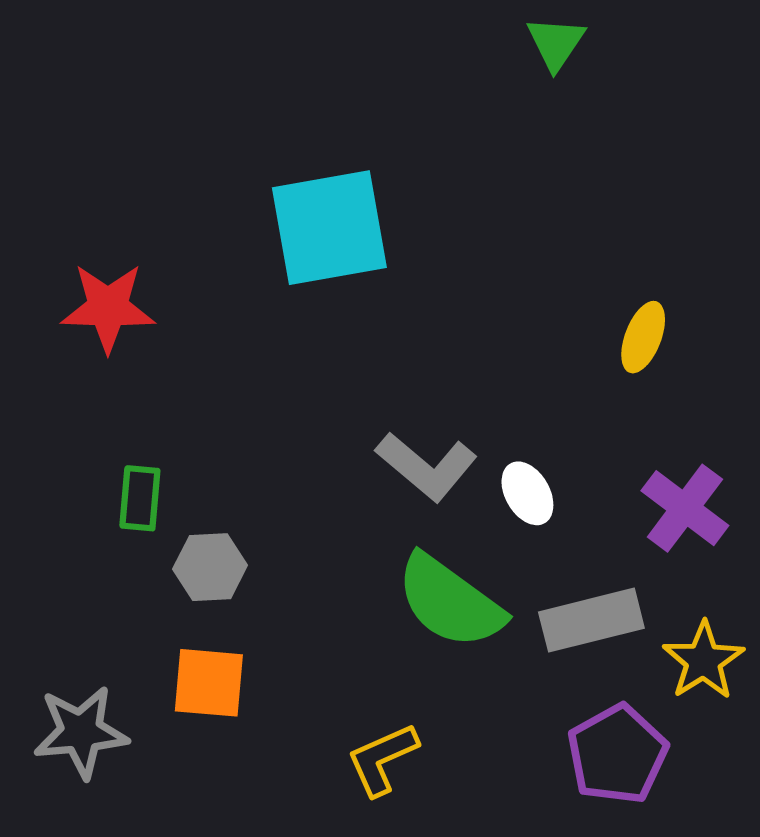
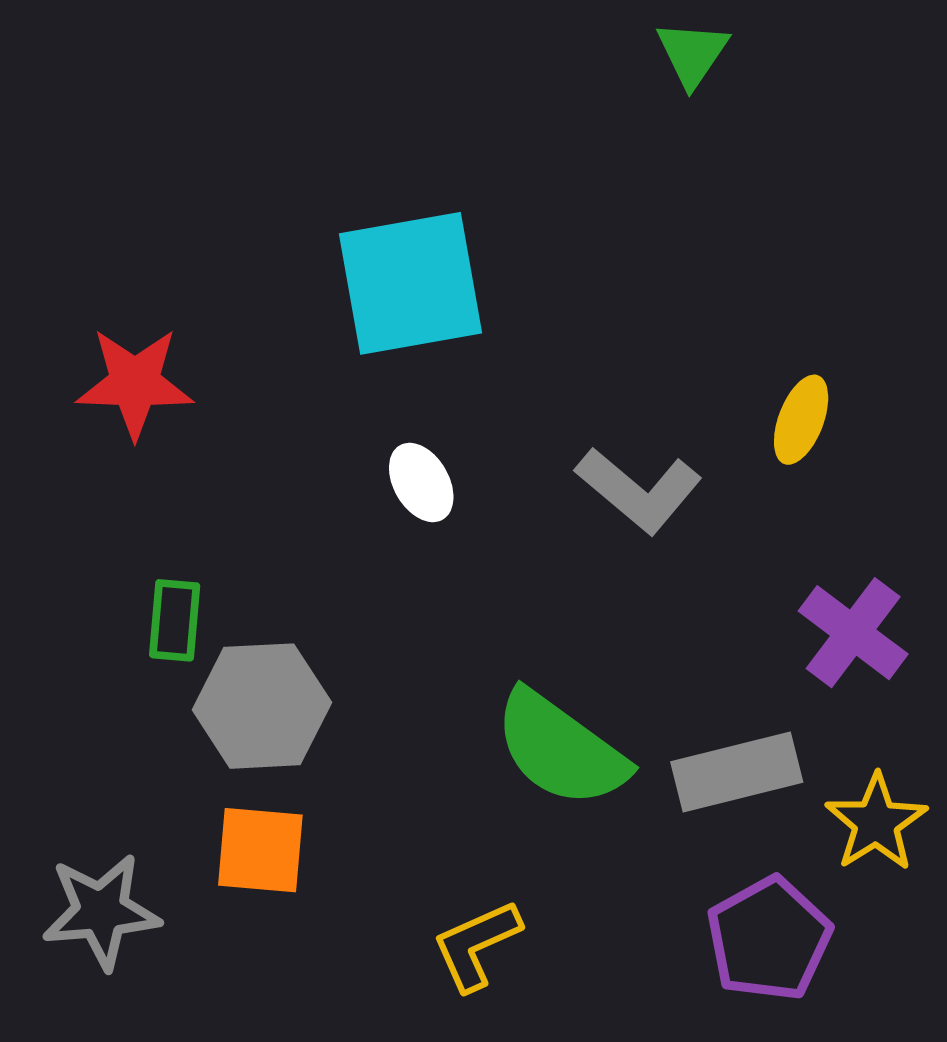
gray L-shape: (427, 466) -> (639, 490), moved
white ellipse: (527, 493) -> (421, 482), moved
gray hexagon: (210, 567) -> (262, 706), size x1.5

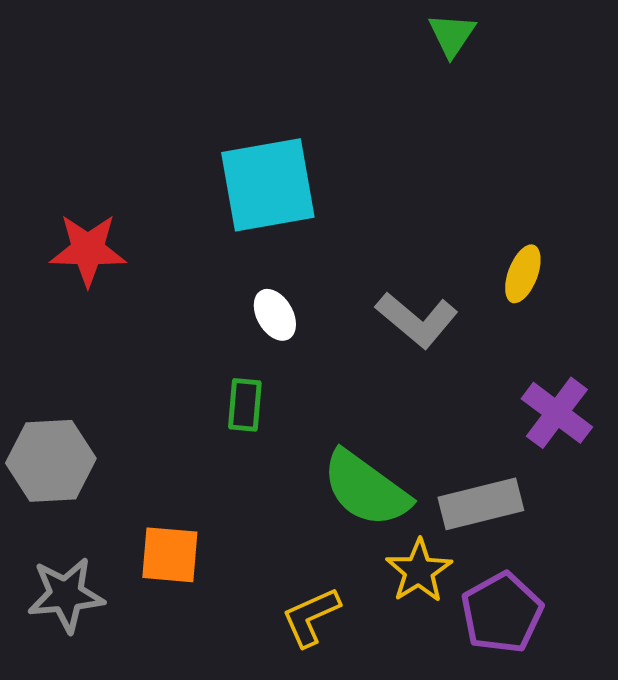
green rectangle: (175, 620) -> (245, 405), moved
gray hexagon: (262, 706) -> (51, 461), moved
yellow star: (876, 822) -> (419, 571), moved

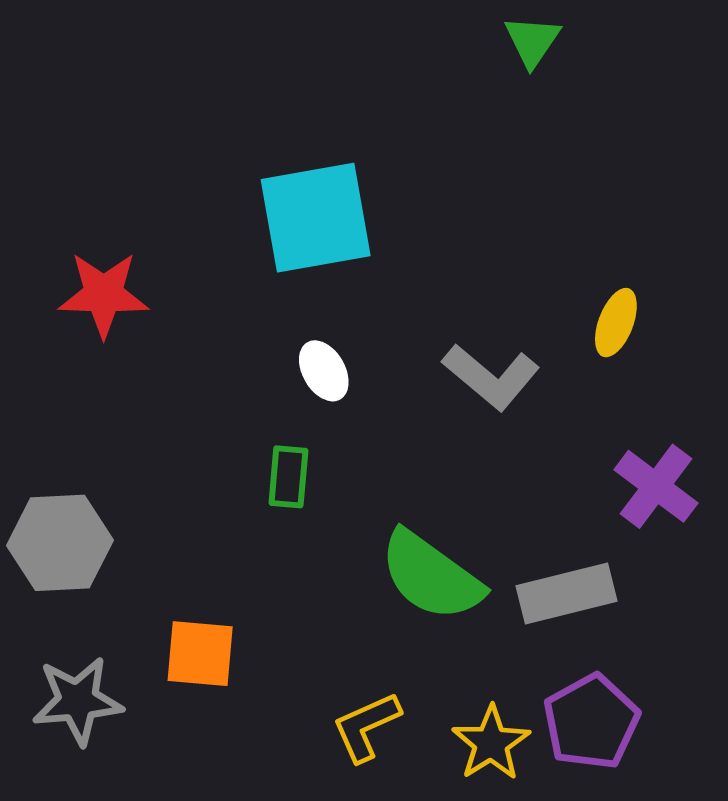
yellow star: (419, 571) -> (491, 743), moved

